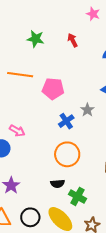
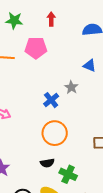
red arrow: (73, 40) -> (51, 19), turned 32
pink pentagon: (53, 89) -> (36, 48), moved

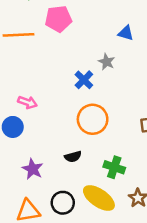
black semicircle: (47, 163) -> (73, 157), moved

